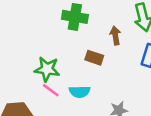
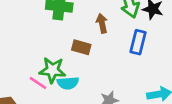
green star: (47, 69) -> (52, 70), moved

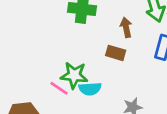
brown rectangle: (81, 47) -> (116, 53), moved

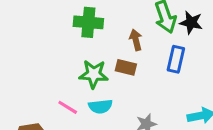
green star: (74, 75) -> (94, 74), moved

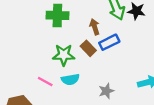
blue rectangle: (176, 59) -> (109, 42), moved, turned 54
brown rectangle: (126, 67) -> (88, 48), turned 35

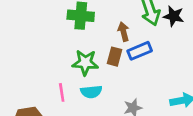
brown rectangle: (88, 48) -> (114, 57), turned 56
pink line: (45, 82) -> (62, 92), turned 49

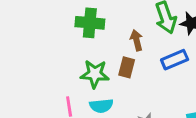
blue rectangle: (140, 51) -> (175, 60), moved

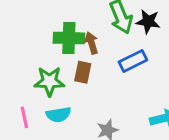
green cross: (90, 23) -> (69, 38), moved

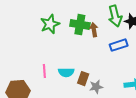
brown rectangle: (83, 72) -> (83, 79), moved
green star: (49, 81) -> (50, 24), moved, turned -30

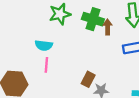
cyan semicircle: (66, 72) -> (44, 45), moved

